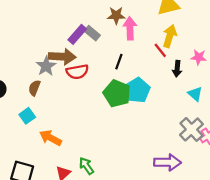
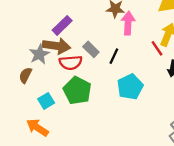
gray rectangle: (92, 33) -> (91, 49), moved
purple rectangle: (77, 34) -> (62, 25), moved
green pentagon: (117, 93) -> (77, 90), moved
cyan square: (27, 116) -> (46, 101), moved

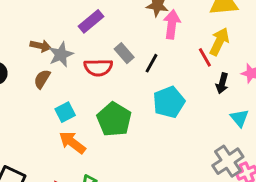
brown arrow: (56, 46) -> (41, 46), moved, size x0.6
green pentagon: (77, 90) -> (114, 119), moved
orange arrow: (37, 128) -> (72, 142), moved

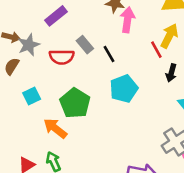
black line: (152, 63) -> (109, 54), turned -60
orange arrow: (72, 142) -> (55, 128), moved

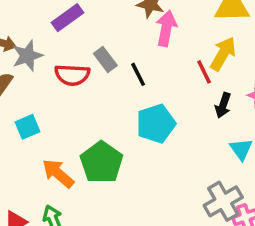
green pentagon: (75, 103) -> (101, 162), moved

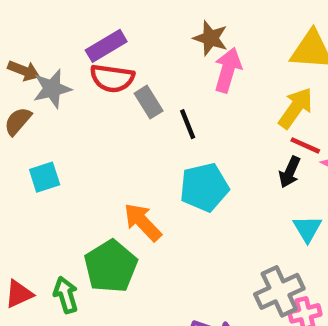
red line: (204, 72) -> (305, 145), moved, turned -45
red semicircle: (72, 75) -> (112, 78), moved
green pentagon: (101, 162) -> (111, 266), moved
orange arrow: (58, 173) -> (143, 222), moved

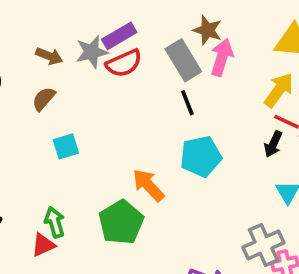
red semicircle: (112, 78) -> (124, 63), turned -33
gray star: (52, 89) -> (92, 52), moved
gray rectangle: (149, 102) -> (183, 60), moved, size x1.5
green arrow: (66, 295) -> (55, 222), moved

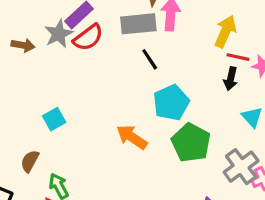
gray rectangle: (183, 60) -> (138, 24), turned -52
brown semicircle: (44, 99) -> (30, 161), moved
green pentagon: (121, 222) -> (191, 143), moved

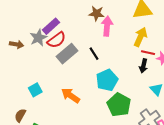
gray rectangle: (138, 24) -> (67, 54), moved, turned -35
orange arrow: (132, 137) -> (71, 96), moved

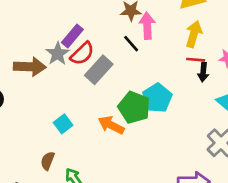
brown arrow: (17, 44) -> (30, 67), size x1.6
red line: (148, 53) -> (196, 60), moved
black line: (94, 54) -> (131, 44), moved
green pentagon: (119, 105) -> (134, 107), moved

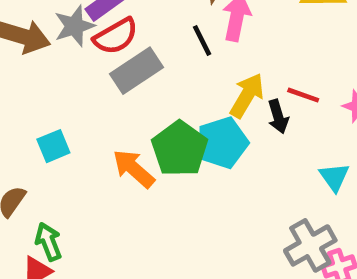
yellow arrow: (194, 34) -> (247, 95), moved
black arrow: (203, 72) -> (278, 117), moved, turned -36

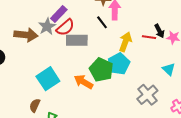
gray rectangle: (137, 71) -> (77, 40), turned 45
black arrow: (278, 117) -> (159, 31), moved
cyan square: (53, 146) -> (48, 79), size x1.6
gray cross: (310, 245) -> (147, 95), moved

